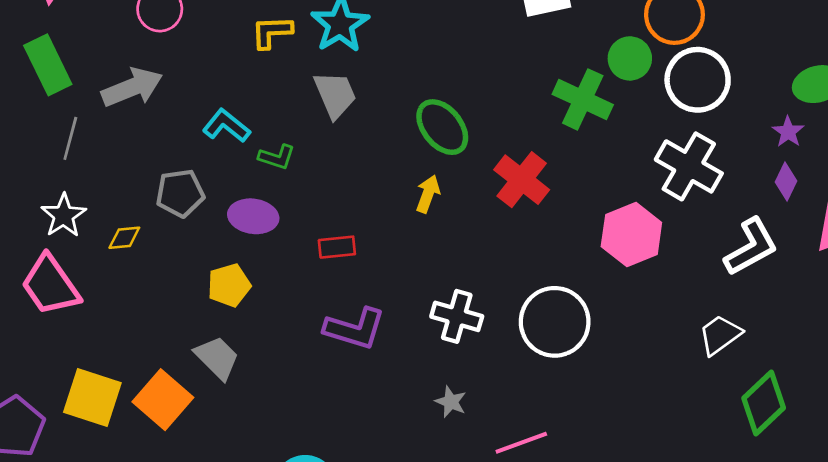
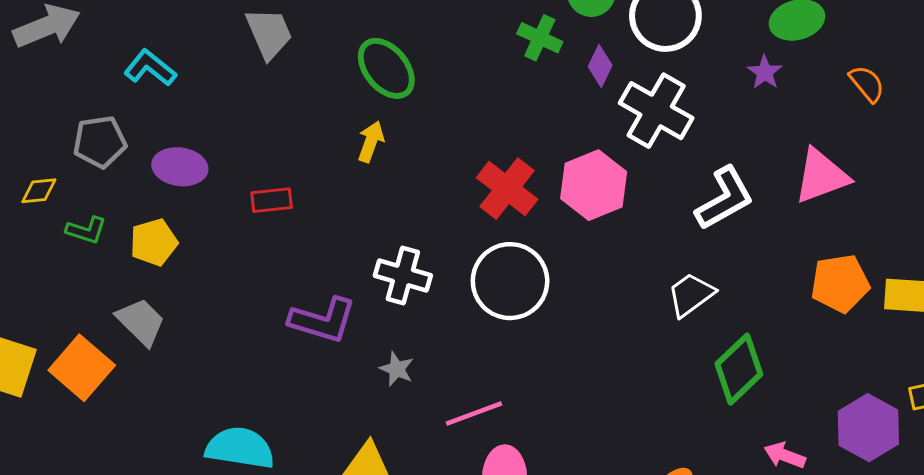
green cross: (583, 99) -> (540, 38), size x0.7
green L-shape: (277, 157) -> (86, 230), moved
red cross: (522, 180) -> (507, 189), moved
purple diamond: (786, 182) -> (600, 66), moved
purple L-shape: (355, 329) -> (323, 320), moved

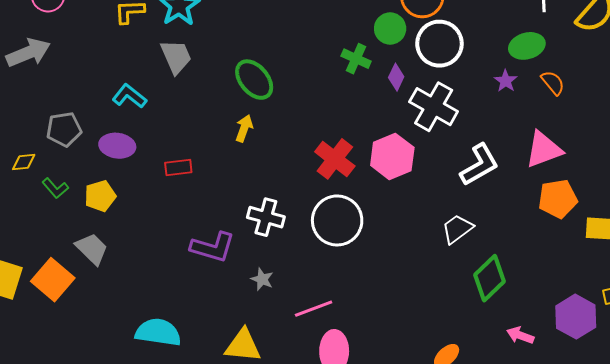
cyan L-shape: (150, 68) -> (129, 96), moved
orange semicircle: (867, 84) -> (553, 83), moved
green L-shape: (86, 230) -> (55, 188), turned 32
orange pentagon: (840, 283) -> (558, 199), moved

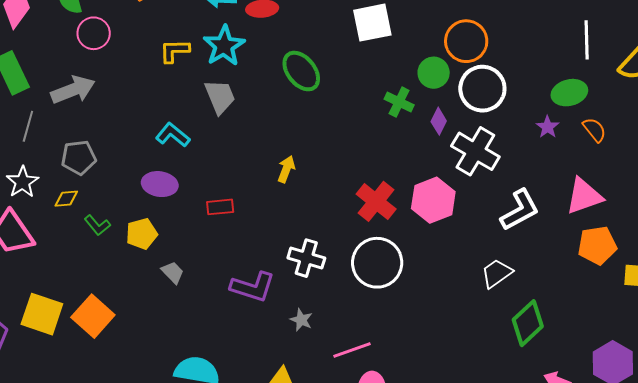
green ellipse: (254, 80) -> (301, 71), moved
gray pentagon: (64, 129) -> (79, 157), moved
gray trapezoid: (92, 249) -> (173, 272), moved, size x0.7

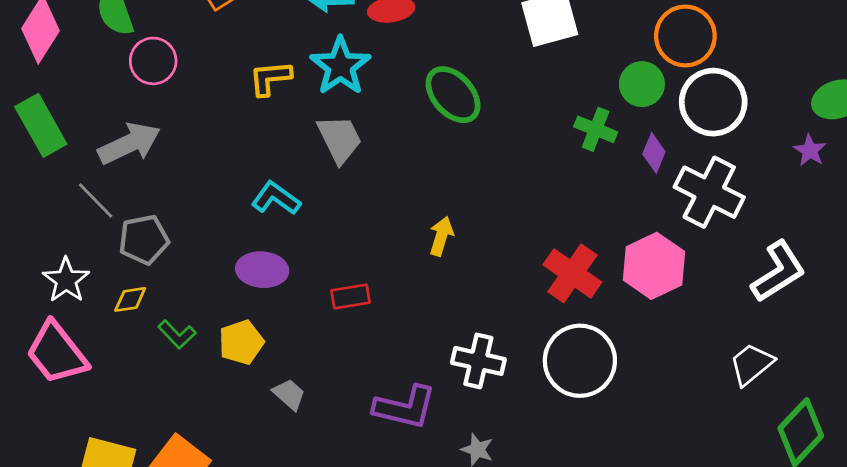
gray line: (28, 126) -> (96, 200), moved, turned -56

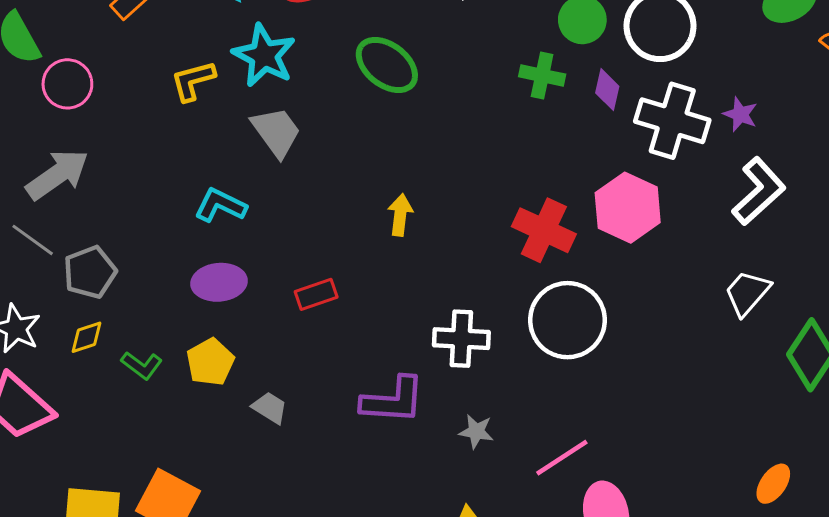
purple star: (810, 150) -> (740, 114), moved

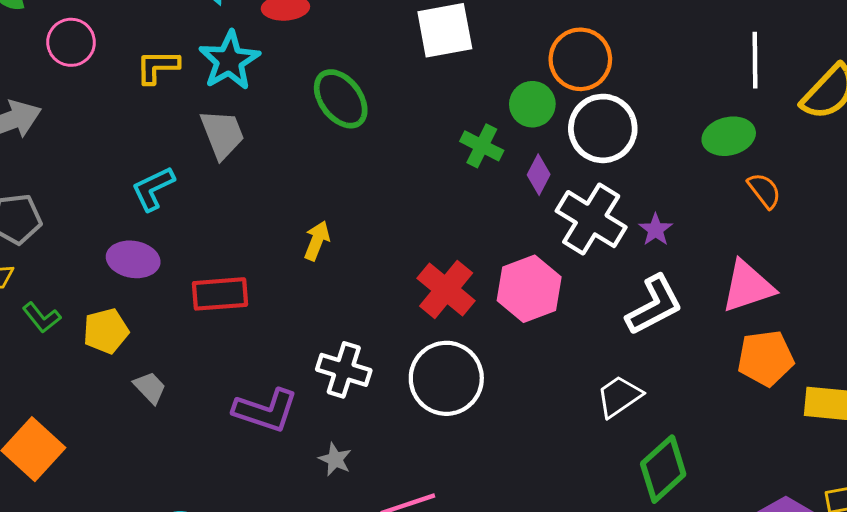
pink circle: (67, 84) -> (71, 42), moved
cyan L-shape: (220, 205) -> (153, 188), turned -66
red rectangle: (316, 294) -> (220, 294), size x1.4

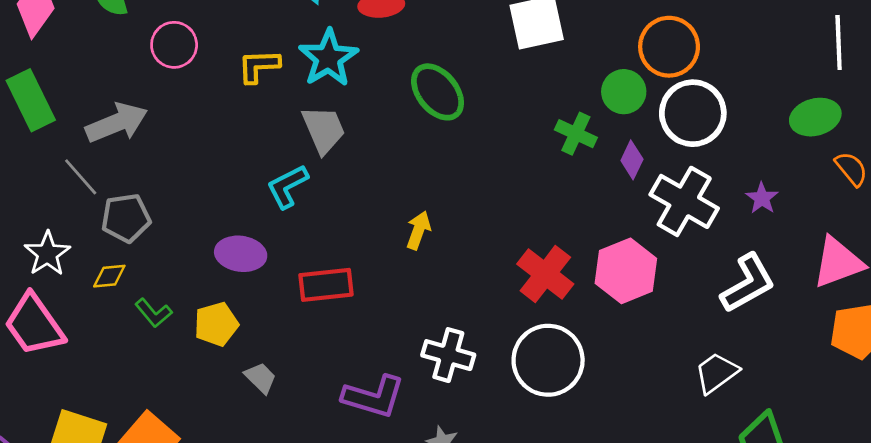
cyan L-shape: (153, 188) -> (287, 186), moved
purple star: (656, 230) -> (762, 198), moved

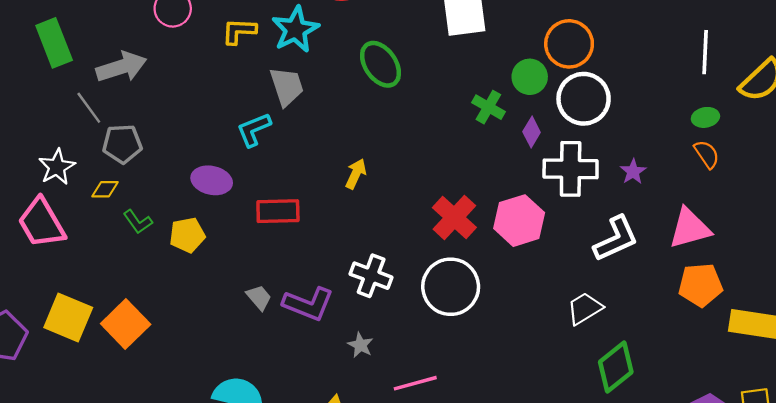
green ellipse: (815, 117) -> (705, 117), moved, size x0.7
white cross: (684, 201) -> (571, 169), turned -34
gray trapezoid: (261, 378) -> (259, 297), moved

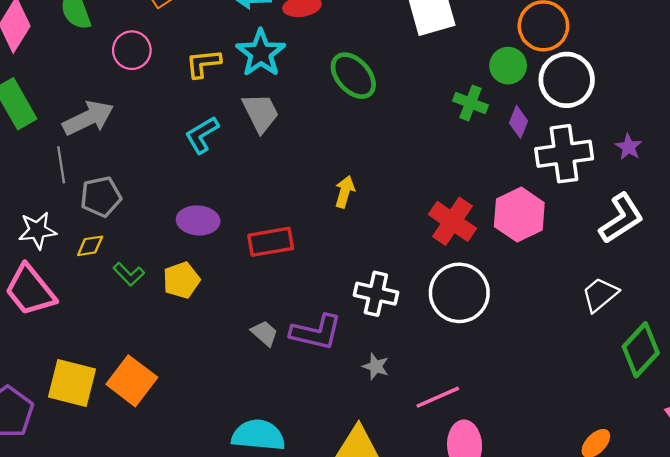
gray line: (89, 108) -> (61, 165), turned 36
cyan L-shape: (254, 130) -> (202, 135), moved
white star: (57, 167) -> (37, 230), turned 30

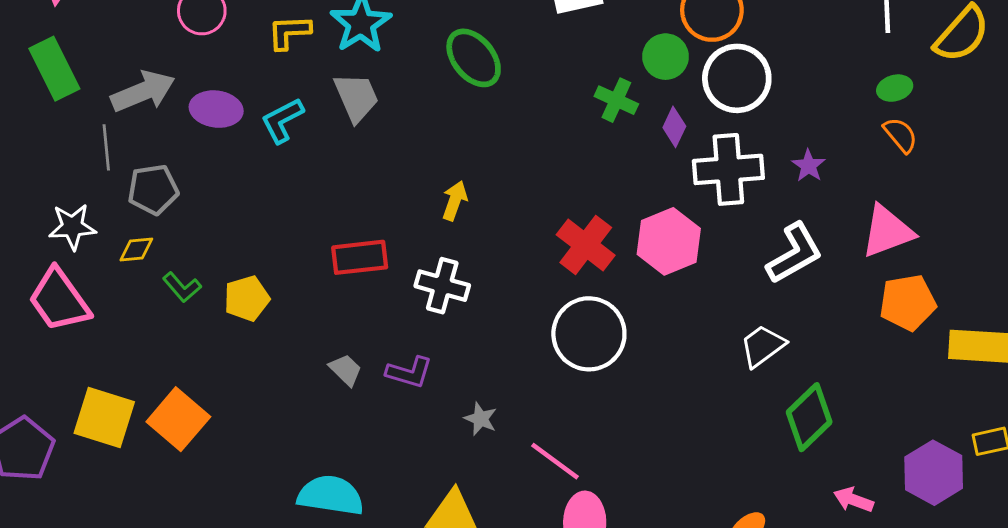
purple ellipse: (198, 220) -> (216, 109), moved
white cross: (376, 294) -> (442, 286), moved
purple L-shape: (316, 332) -> (409, 372), size x0.7
pink line: (438, 397) -> (555, 461), turned 57

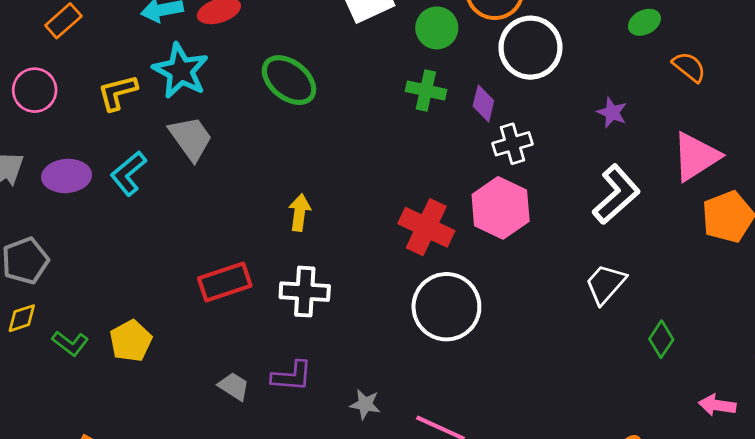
green circle: (666, 57) -> (437, 28), moved
green ellipse: (895, 88) -> (644, 22), moved
white cross: (728, 169) -> (513, 144), moved, size x0.6
green diamond: (809, 417) -> (661, 339), size x0.6

